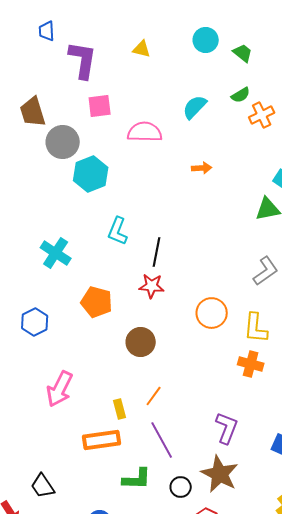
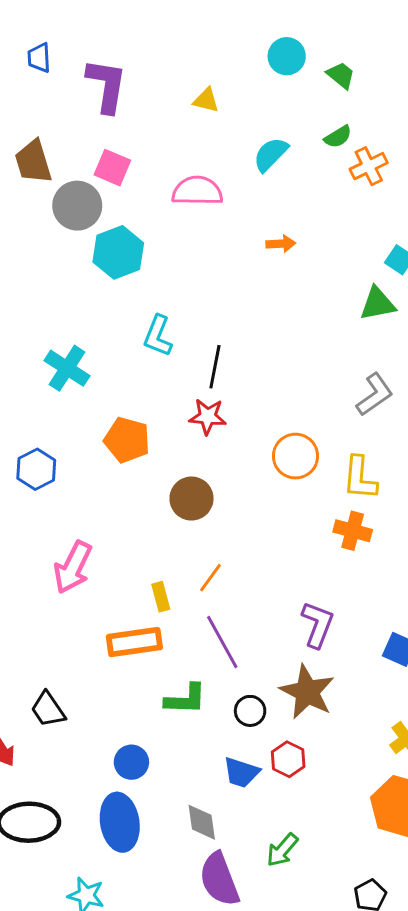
blue trapezoid: (47, 31) -> (39, 58), moved
yellow triangle: (142, 49) -> (206, 100), moved
pink square: (100, 106) -> (112, 168), moved, turned 30

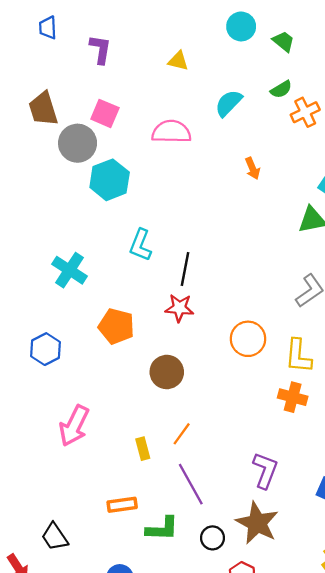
purple L-shape: (107, 86) -> (100, 49), size x0.7
orange arrow: (281, 244) -> (253, 168), moved, turned 70
orange rectangle: (134, 642) -> (122, 505), moved, size x0.7

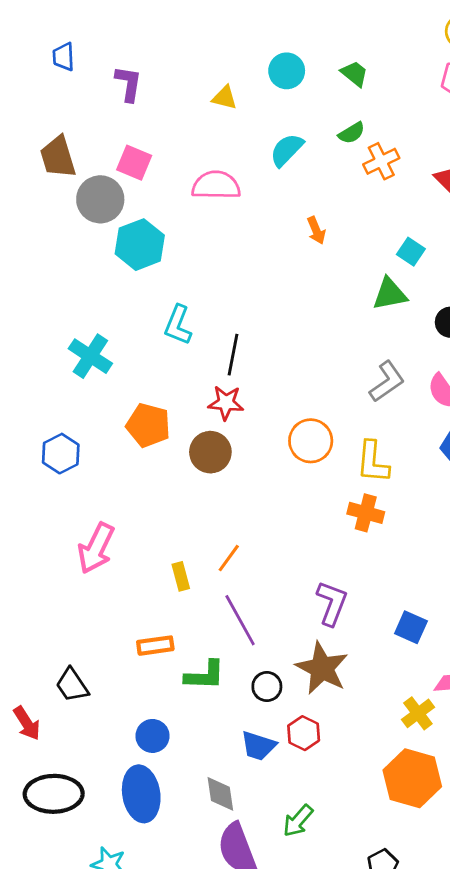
cyan circle: (241, 26) -> (287, 71), moved
brown circle: (167, 372) -> (210, 452), moved

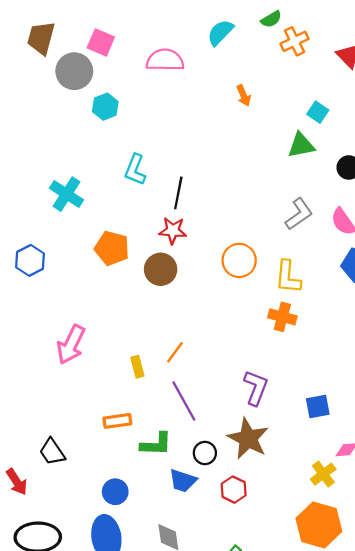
brown trapezoid: (58, 157) -> (41, 38), turned 32
cyan hexagon: (140, 245) -> (105, 107), size x0.7
blue hexagon: (61, 454) -> (30, 260), moved
blue square: (411, 627) -> (318, 407), turned -35
blue trapezoid: (258, 746) -> (183, 481), moved

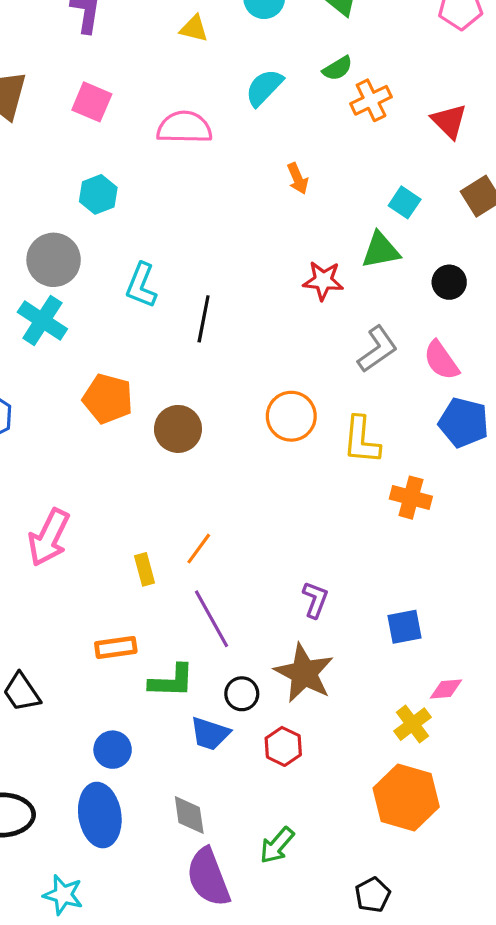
gray circle: (74, 71) -> (54, 260), moved
red star: (173, 231) -> (323, 281), moved
orange cross: (282, 317) -> (411, 498), moved
purple L-shape: (256, 388) -> (315, 600), size x0.7

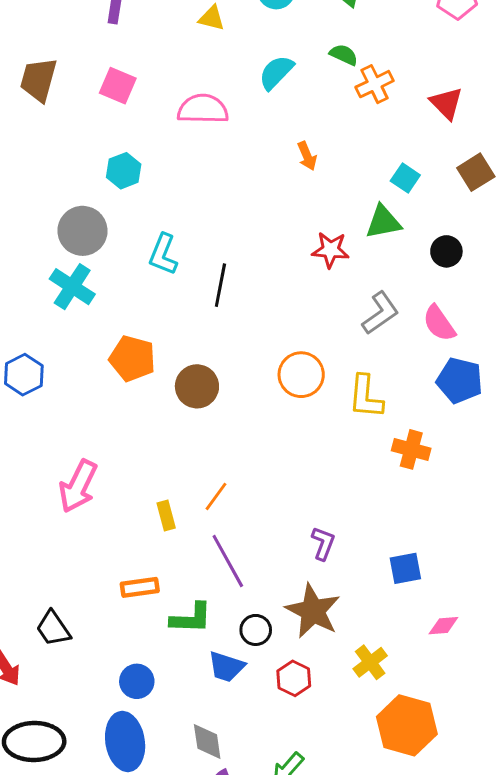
green semicircle: (338, 68) -> (344, 55), turned -124
yellow cross: (413, 724) -> (370, 662), moved

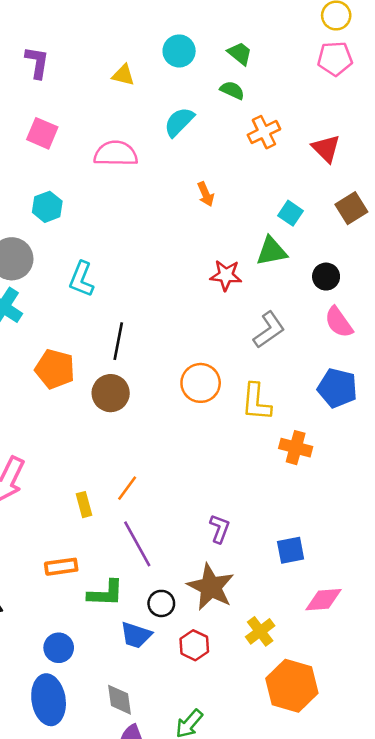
green semicircle: (344, 55) -> (232, 90), moved
black line: (220, 285) -> (118, 341), moved
pink semicircle: (439, 323) -> (339, 322), moved
pink diamond: (443, 626) -> (323, 600), size x1.4

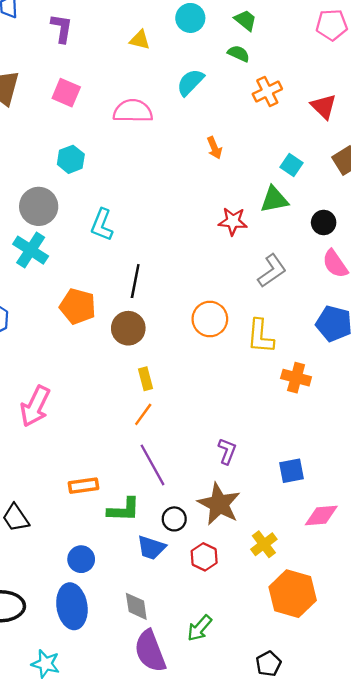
yellow rectangle: (84, 505) -> (146, 379), moved

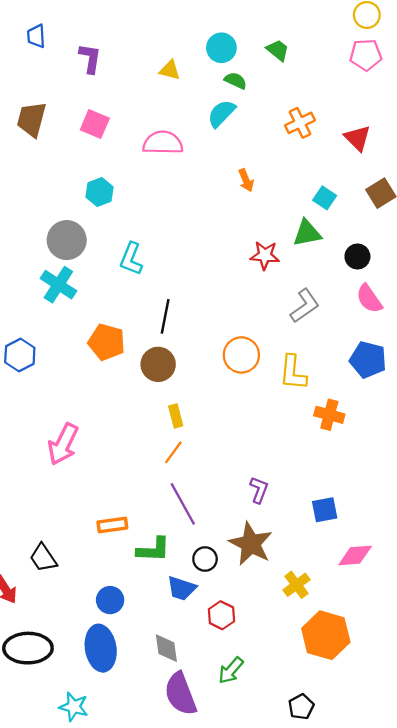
green semicircle: (239, 54) -> (236, 81), moved
red hexagon: (204, 557) -> (221, 615), moved

